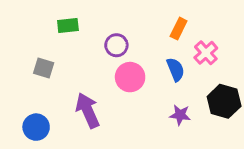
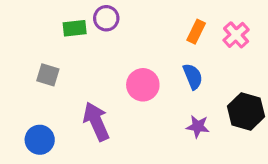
purple circle: (116, 45) -> (106, 18), moved
pink cross: (206, 53) -> (236, 35), moved

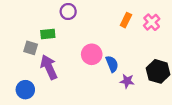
green rectangle: (75, 28) -> (48, 34), moved
blue semicircle: (193, 76) -> (112, 64), moved
purple arrow: (96, 121) -> (49, 67), moved

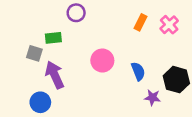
blue semicircle: (112, 64) -> (138, 71), moved
purple star: (127, 81) -> (152, 98), moved
blue circle: (25, 90) -> (40, 102), moved

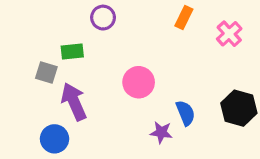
orange rectangle: (141, 22) -> (184, 18), moved
blue semicircle: (138, 71) -> (186, 113), moved
purple star: (152, 98) -> (161, 132), moved

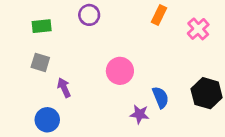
green rectangle: (72, 52) -> (42, 26), moved
purple arrow: (74, 102) -> (64, 88), size x0.6

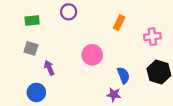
orange rectangle: (159, 15) -> (119, 23), moved
pink cross: (198, 29) -> (152, 37), moved, turned 35
purple star: (140, 114) -> (114, 95), moved

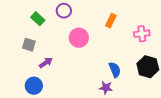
green rectangle: (32, 20) -> (38, 19), moved, turned 48
pink circle: (92, 55) -> (79, 38), moved
purple arrow: (49, 68) -> (46, 63), turned 80

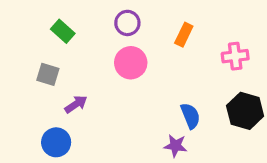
purple circle: (64, 11) -> (127, 23), moved

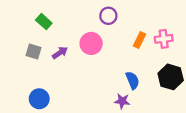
purple circle: (127, 23) -> (108, 16), moved
orange rectangle: (184, 35) -> (139, 40), moved
purple arrow: (76, 104) -> (60, 53), moved

